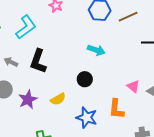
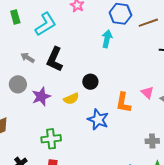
cyan arrow: (96, 50) -> (107, 39), moved, turned -102
black circle: (85, 79) -> (90, 82), moved
orange L-shape: (116, 109) -> (123, 103), moved

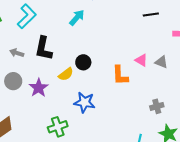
cyan arrow: (107, 39) -> (77, 18), moved, turned 42
yellow semicircle: (71, 99) -> (66, 74), moved
blue star: (98, 120) -> (84, 102), moved

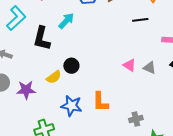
black L-shape: (43, 48) -> (42, 38), moved
orange L-shape: (120, 75) -> (100, 102), moved
purple star: (39, 88) -> (26, 90), turned 30
gray cross: (157, 106) -> (136, 119), moved

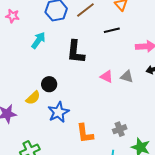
black L-shape: (42, 38) -> (76, 52), moved
orange L-shape: (100, 102) -> (85, 133), moved
blue star: (72, 106) -> (58, 112), moved, turned -30

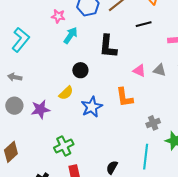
pink star: (13, 16) -> (58, 16), moved
black circle: (49, 84) -> (80, 70), moved
orange L-shape: (85, 133) -> (125, 97), moved

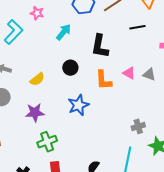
pink star: (58, 16) -> (37, 13), moved
yellow semicircle: (66, 93) -> (37, 79), moved
orange L-shape: (125, 97) -> (103, 80), moved
purple star: (40, 109) -> (35, 113), moved

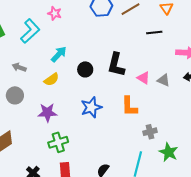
cyan arrow: (64, 32) -> (59, 54), moved
black L-shape: (100, 46) -> (116, 65), moved
orange L-shape: (103, 80) -> (129, 106), moved

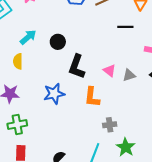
black L-shape: (116, 65) -> (77, 67), moved
black circle: (85, 69) -> (58, 42), moved
yellow semicircle: (51, 79) -> (18, 61), turned 119
gray triangle: (164, 80) -> (129, 75), turned -48

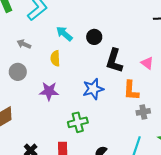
cyan arrow: (28, 37) -> (64, 34), turned -96
green cross: (17, 125) -> (78, 122), moved
gray cross: (110, 125) -> (143, 112), moved

